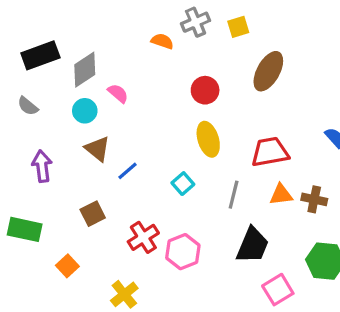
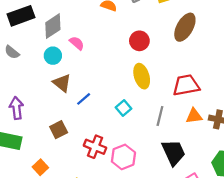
purple arrow: (42, 166) -> (16, 108), moved
red cross: (143, 237) -> (95, 147), turned -35
black trapezoid: (253, 245) -> (174, 152), turned -48

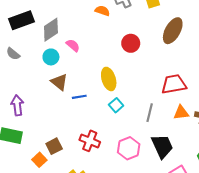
yellow ellipse: (142, 76) -> (109, 79), moved
blue line: (84, 99) -> (79, 97), turned 32
brown square: (59, 130) -> (54, 146), moved
pink hexagon: (123, 157) -> (129, 148), moved

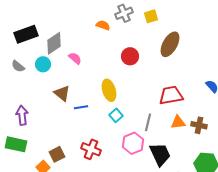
cyan circle: (51, 57) -> (43, 64), moved
pink hexagon: (129, 148) -> (133, 143), moved

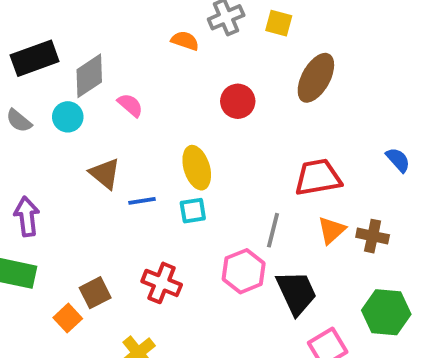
yellow square: (151, 16) -> (279, 23), turned 32
cyan square: (116, 115) -> (193, 211), moved, turned 32
orange triangle: (178, 122) -> (332, 230), turned -35

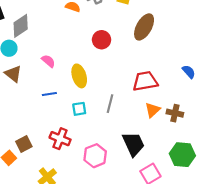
pink semicircle: (130, 105) -> (48, 61), moved
brown triangle: (105, 174) -> (13, 74), moved
cyan square: (193, 211) -> (79, 109), moved
gray line: (273, 230) -> (110, 104), moved
pink hexagon: (244, 271) -> (95, 156), moved

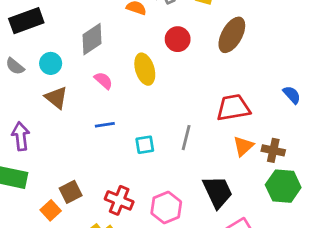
gray diamond: (21, 26) -> (92, 39), moved
red circle: (102, 40) -> (178, 39), moved
yellow ellipse: (79, 76) -> (145, 69), moved
red cross: (60, 139) -> (119, 200), moved
green hexagon: (182, 155) -> (283, 186), moved

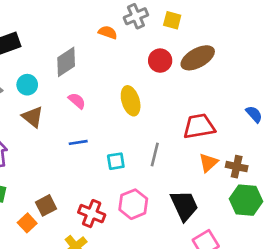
brown ellipse: (232, 35) -> (198, 58), turned 32
red circle: (178, 39) -> (160, 61), moved
yellow ellipse: (145, 69) -> (131, 101), moved
pink hexagon: (166, 208) -> (133, 204), moved

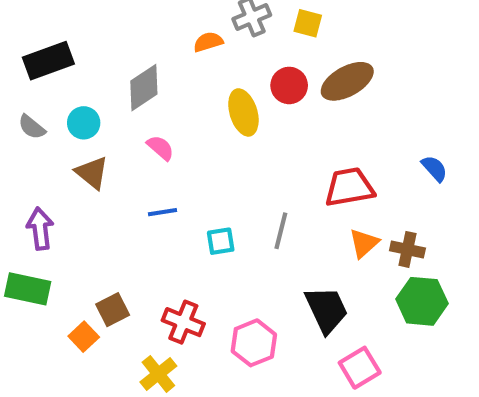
orange semicircle: (108, 32) -> (208, 42), turned -36
yellow ellipse: (131, 101) -> (243, 112), moved
pink hexagon: (133, 204) -> (254, 343), moved

